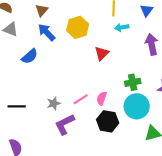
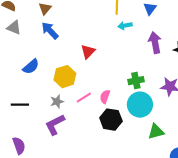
yellow hexagon: (78, 27) -> (65, 77), moved
red triangle: (102, 53) -> (88, 52), moved
blue semicircle: (30, 56) -> (31, 67), moved
purple L-shape: (65, 124) -> (55, 125), moved

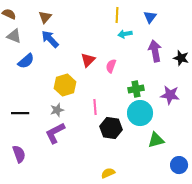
blue semicircle: (31, 67) -> (26, 61), moved
pink semicircle: (105, 97) -> (111, 66), moved
pink line: (84, 98) -> (95, 107), moved, turned -63

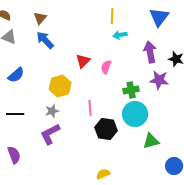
blue triangle: (150, 17) -> (159, 17), moved, size x1.5
blue semicircle: (26, 61) -> (16, 75), moved
purple star: (170, 95) -> (159, 80), moved

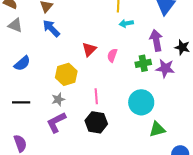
green cross: (131, 90) -> (143, 63), moved
black hexagon: (106, 129) -> (96, 122), moved

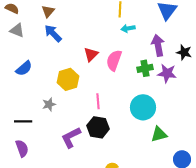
pink semicircle: (112, 55) -> (114, 60), size x1.5
gray star: (58, 99) -> (49, 104), moved
black line: (21, 102) -> (23, 121), moved
purple L-shape: (56, 122) -> (71, 137), moved

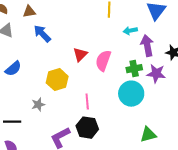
brown triangle: (48, 11) -> (29, 12), moved, turned 40
cyan arrow: (128, 28) -> (130, 31), moved
cyan circle: (143, 107) -> (131, 94), moved

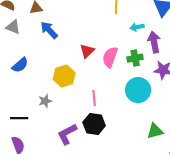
green cross: (134, 69) -> (135, 58), moved

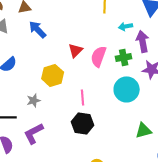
purple L-shape: (67, 134) -> (34, 133), moved

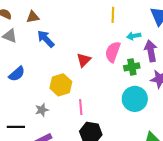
pink semicircle: (99, 56) -> (113, 52), moved
pink line: (83, 97) -> (81, 107), moved

